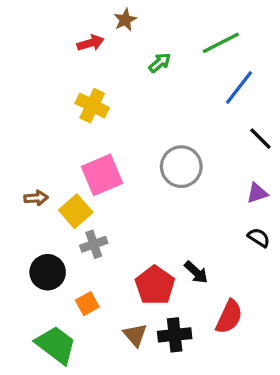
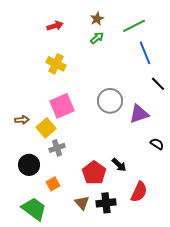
brown star: (125, 20) -> (97, 19), moved
blue line: (239, 87) -> (145, 53), turned -60
purple triangle: (257, 193) -> (139, 114), moved, size x1.5

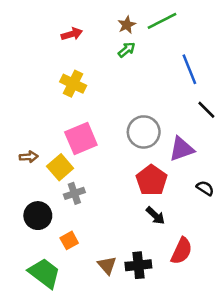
green line: (134, 26) -> (162, 21), moved
red pentagon: (94, 173) -> (152, 180), moved

